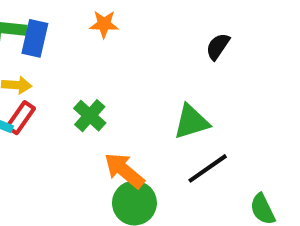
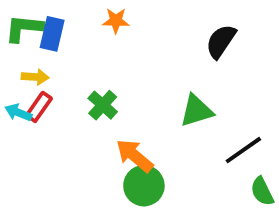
black semicircle: (218, 47) -> (221, 41), size x1.4
black line: (208, 168) -> (243, 150), moved

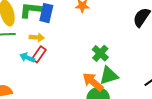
green cross: (103, 105) -> (100, 53), moved
green triangle: (196, 111) -> (109, 76), moved

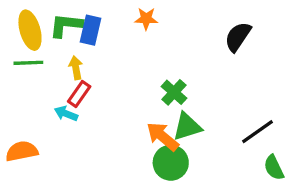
yellow arrow: (37, 37) -> (76, 68), turned -104
cyan arrow: (27, 58) -> (66, 114), moved

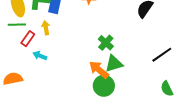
red rectangle: (79, 94) -> (28, 39), moved
black line: (257, 132) -> (162, 55), moved

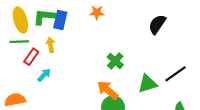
cyan arrow: (40, 56) -> (44, 75), turned 112
green triangle: (114, 64) -> (148, 84), moved

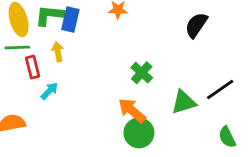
red rectangle: (31, 57) -> (33, 67), turned -49

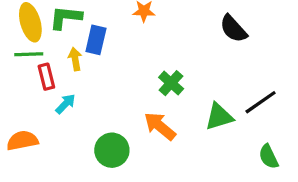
blue rectangle: (70, 20) -> (96, 40), moved
black semicircle: (196, 25) -> (233, 29), turned -76
green circle: (139, 133) -> (112, 150), moved

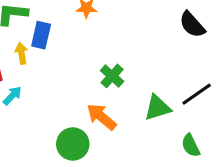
black semicircle: (233, 29) -> (192, 25), moved
green circle: (112, 150) -> (73, 144), moved
green semicircle: (269, 157) -> (191, 145), moved

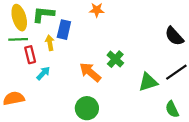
black semicircle: (192, 25) -> (174, 36), moved
orange arrow: (101, 117) -> (90, 72), moved

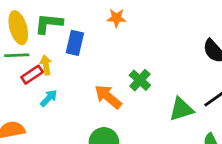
yellow arrow: (50, 43) -> (46, 65), moved
red rectangle: (30, 55) -> (32, 75), turned 70

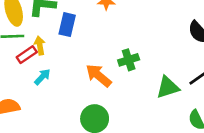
green cross: (140, 80) -> (129, 60), turned 30

